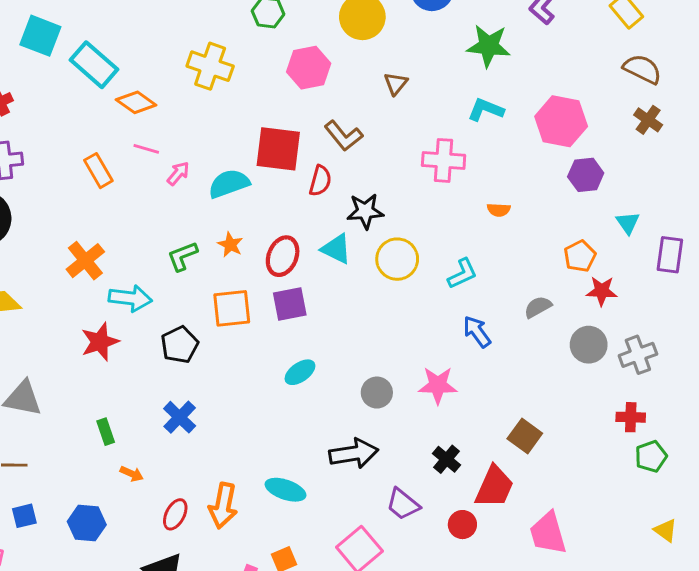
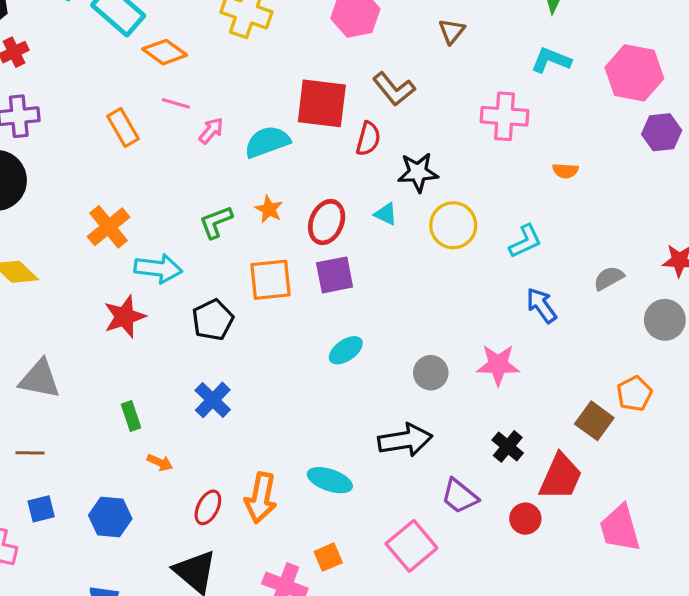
cyan triangle: (336, 249) -> (386, 214), size x0.7
orange pentagon: (580, 256) -> (634, 394), moved

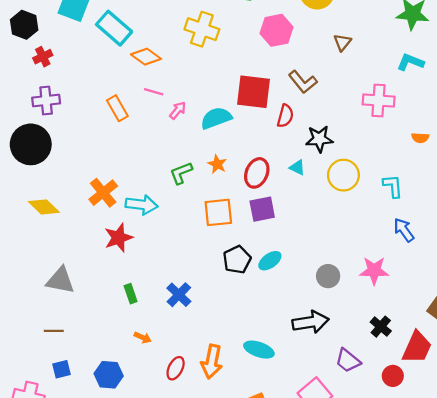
orange cross: (109, 227) -> (103, 193), moved
cyan L-shape: (525, 241) -> (393, 186), turned -70
black pentagon: (213, 320) -> (237, 260), moved
green rectangle: (131, 416) -> (131, 294), moved

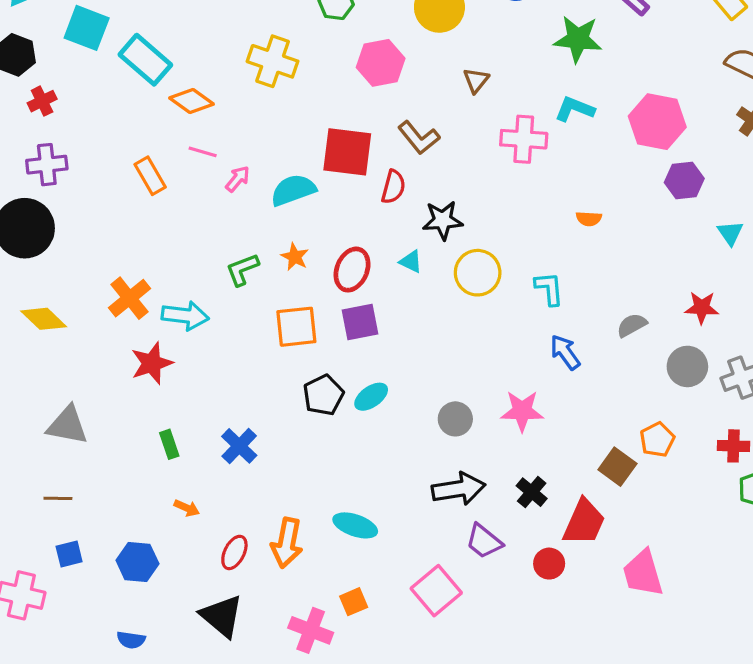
pink cross: (379, 101) -> (524, 139), moved
black arrow: (311, 322) -> (459, 489), moved

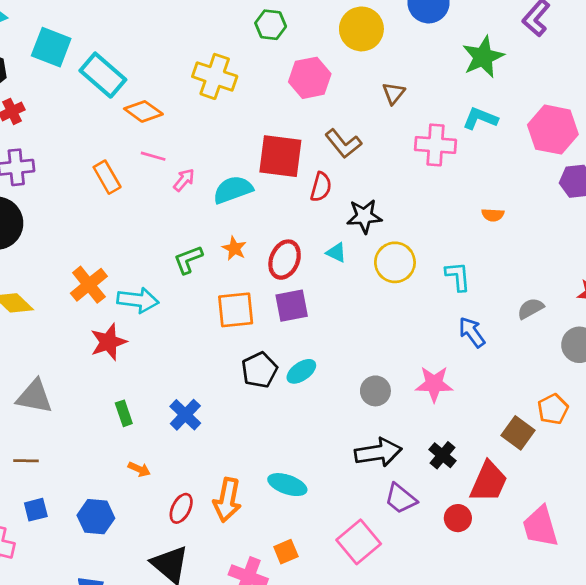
green star: (578, 39) -> (483, 57), turned -30

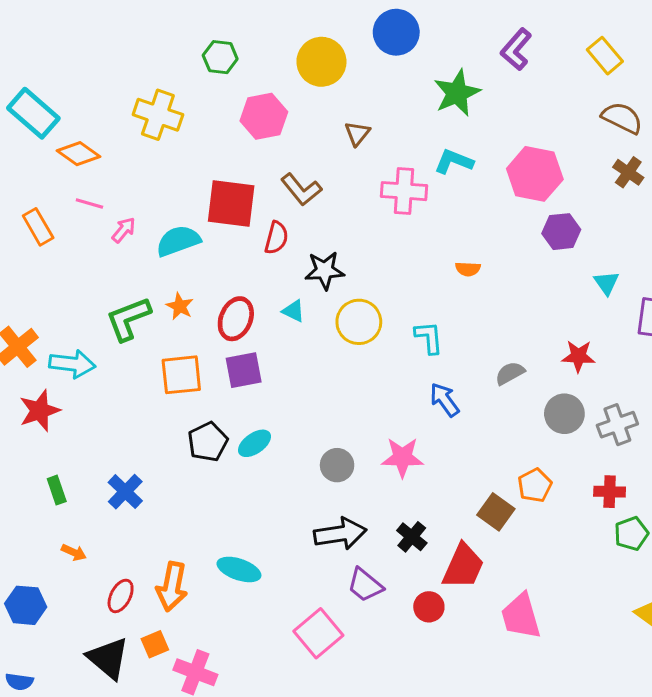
green L-shape: (188, 260) -> (128, 319), size x1.4
orange square: (286, 552) -> (155, 644), moved

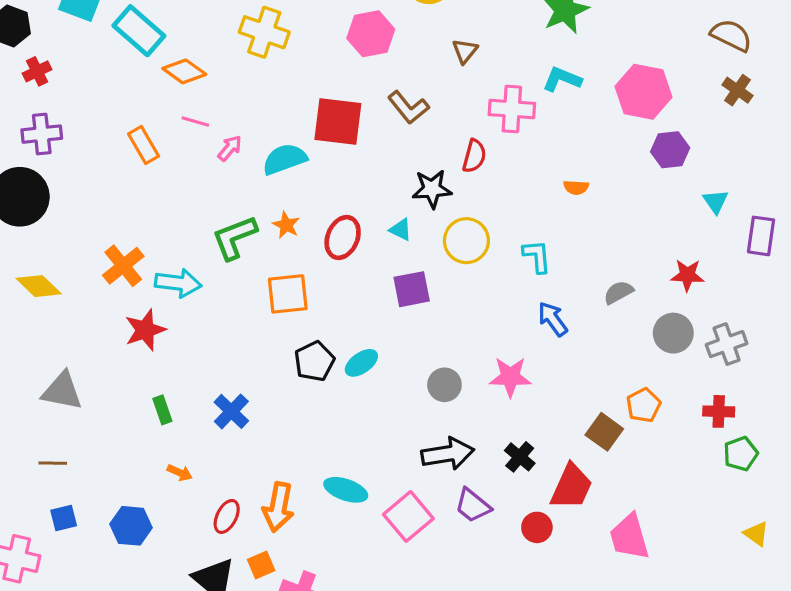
red semicircle: (276, 238) -> (474, 156), moved
purple square: (244, 370) -> (412, 289), moved
pink square: (318, 633) -> (408, 516), moved

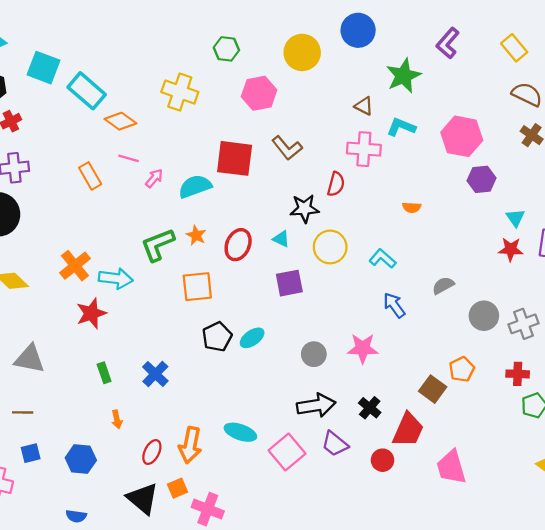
brown triangle: (465, 51) -> (364, 106), moved, turned -42
cyan L-shape: (537, 256) -> (383, 259), turned -44
red star: (687, 275) -> (511, 249), moved
orange arrow: (180, 473) -> (117, 419), turned 54

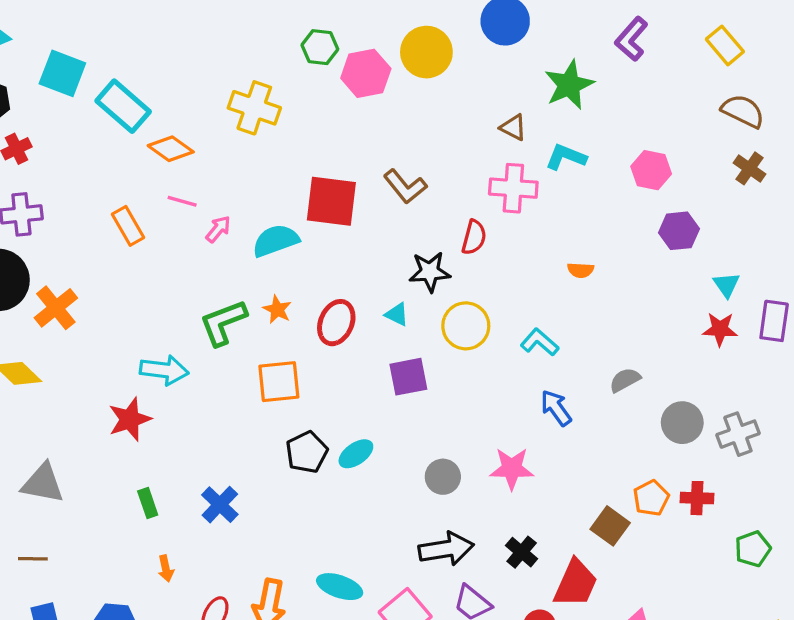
pink hexagon: (259, 93) -> (366, 73), moved
pink hexagon: (462, 136) -> (651, 170), size x0.7
orange cross: (75, 266) -> (56, 308), moved
red cross: (518, 374) -> (697, 498), moved

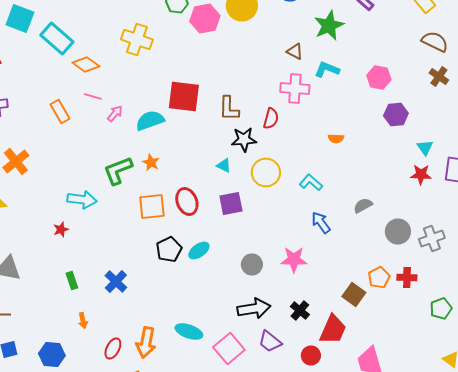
brown L-shape: (405, 186) -> (229, 108), moved, turned 40
red ellipse: (336, 323) -> (187, 202), moved, turned -44
red star: (130, 419) -> (61, 230), size x0.6

